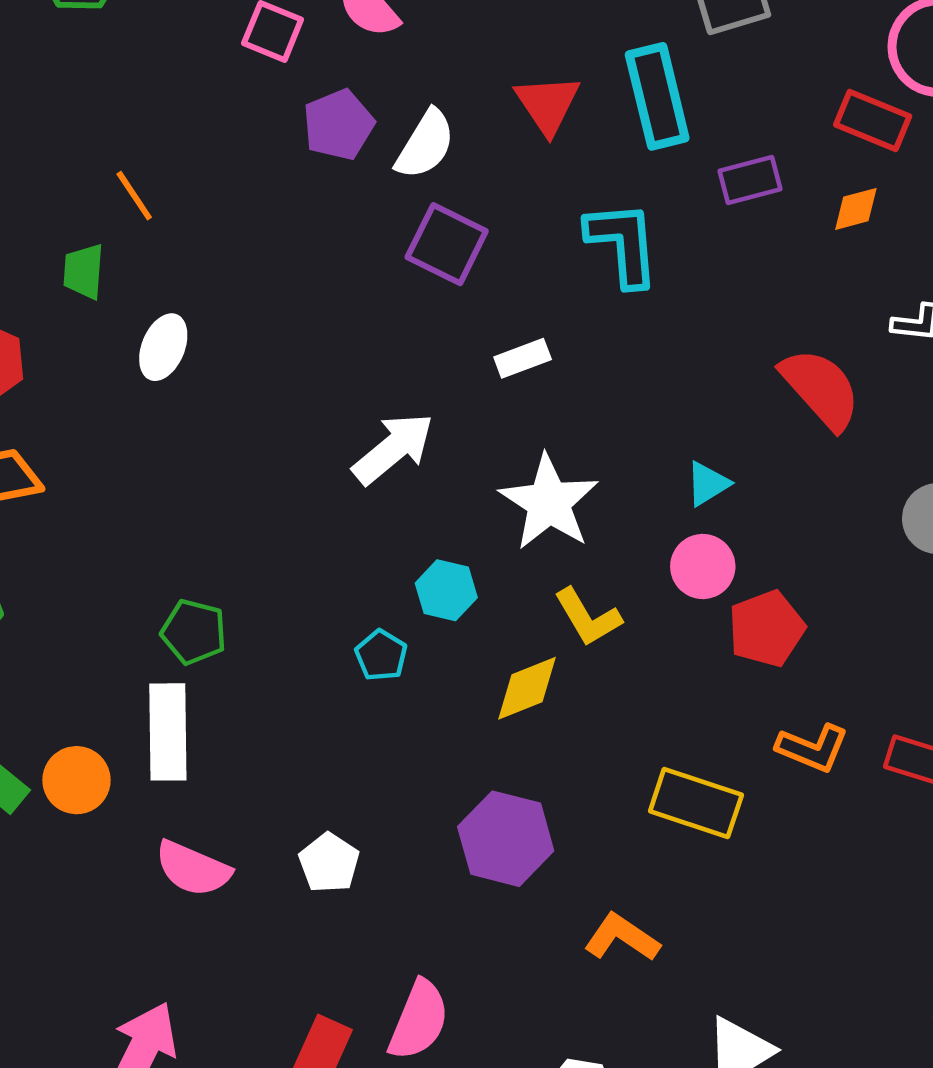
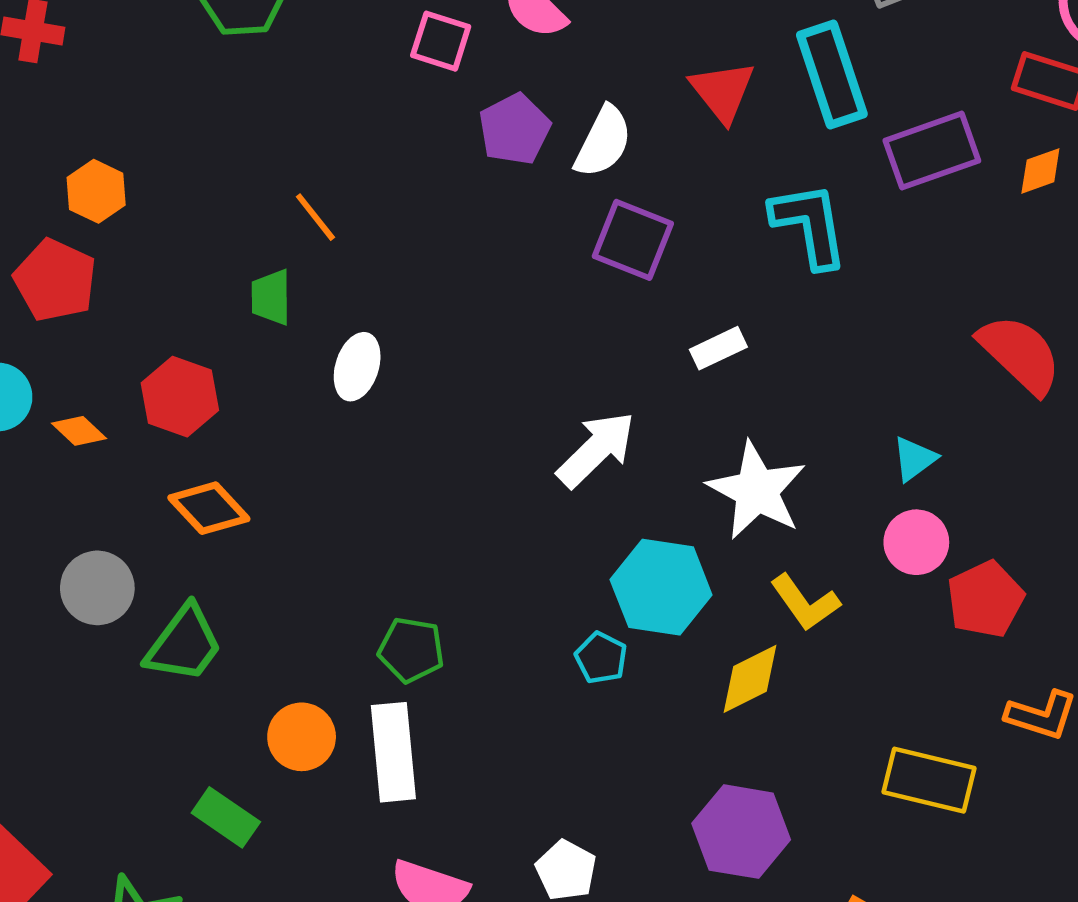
purple rectangle: (750, 180) -> (932, 151), size x1.5
cyan hexagon: (446, 590) -> (661, 587), size x1.6
orange circle: (77, 780) -> (302, 737), moved

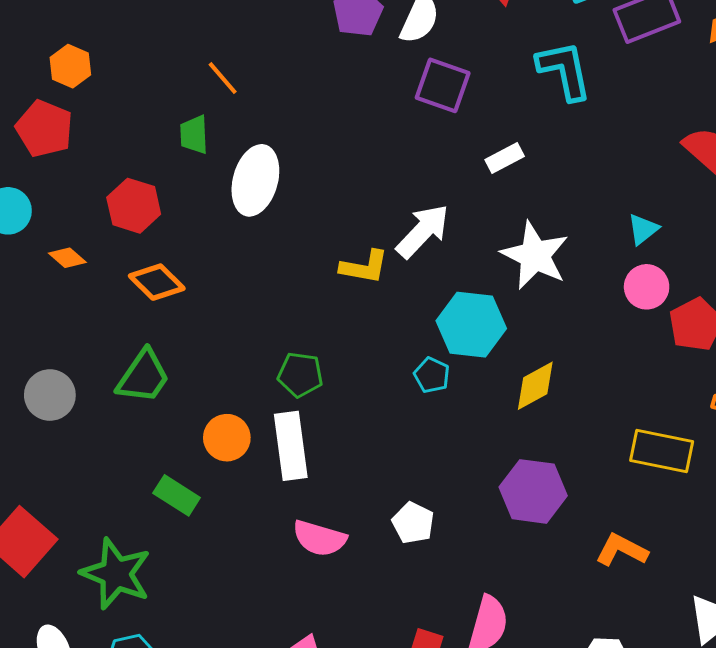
white ellipse: (357, 367) -> (255, 180), size x1.5
orange diamond: (79, 431) -> (67, 258), moved
gray circle: (97, 588) -> (50, 395), moved
yellow L-shape: (805, 603) -> (364, 267), moved, turned -42

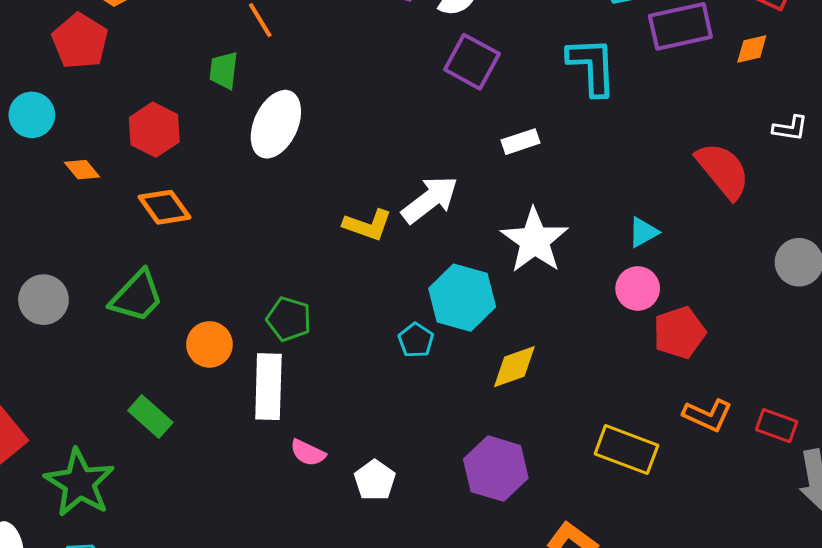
orange circle: (227, 438) -> (209, 344), moved
pink semicircle: (319, 538) -> (308, 453), moved, size x0.7

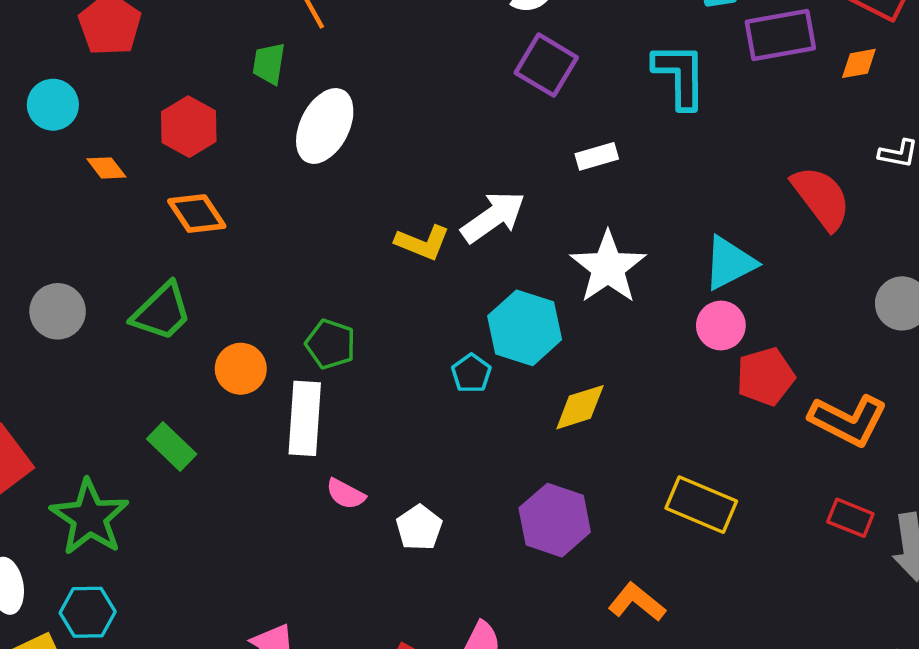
cyan triangle: (643, 232) -> (730, 263), size x1.6
orange L-shape: (707, 415) -> (848, 420), moved, size x1.4
red rectangle: (777, 426) -> (850, 518), moved

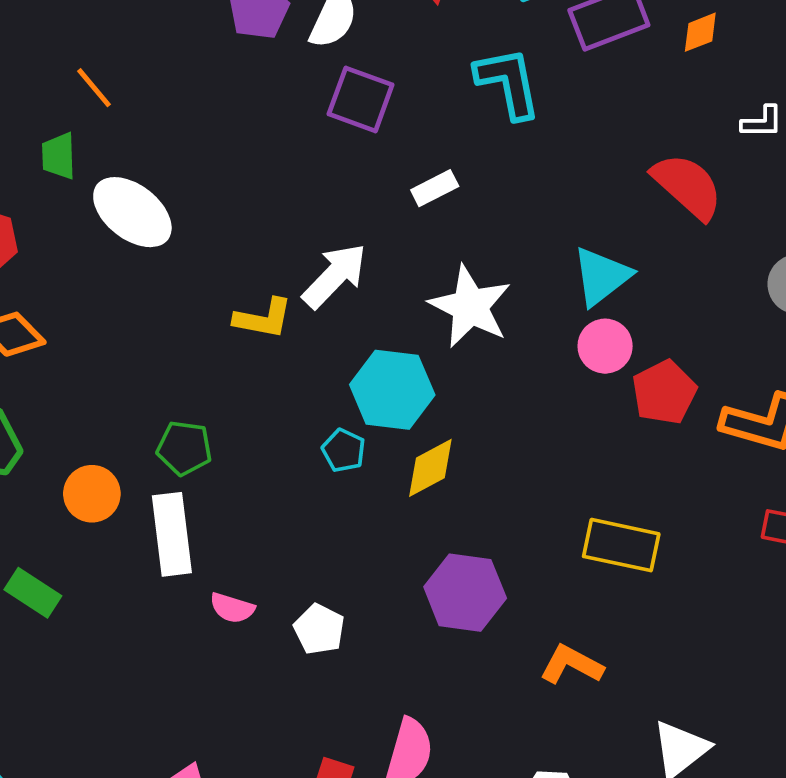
white ellipse: (325, 126) -> (132, 212), turned -68
yellow diamond: (580, 407) -> (430, 468), moved

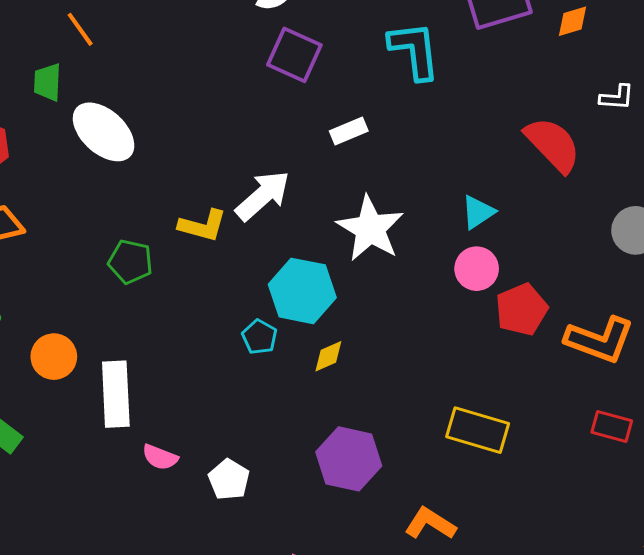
cyan triangle: (601, 276) -> (478, 212), size x0.7
green pentagon: (184, 448) -> (130, 262), moved
yellow diamond: (430, 468) -> (328, 356), size x0.7

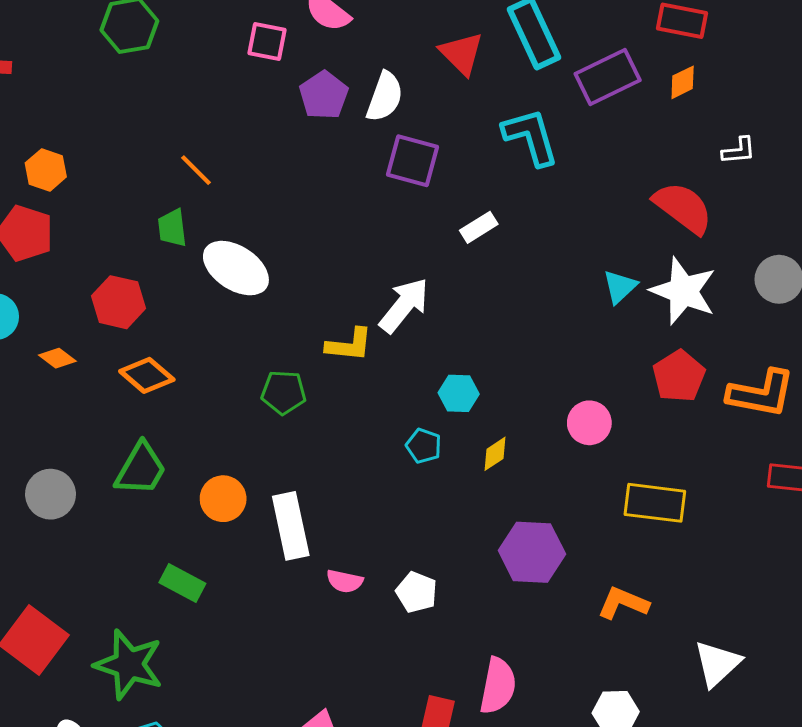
white star: (370, 229) -> (683, 291), moved
pink circle: (477, 269) -> (589, 423), moved
cyan hexagon: (302, 291) -> (459, 393), size x0.6

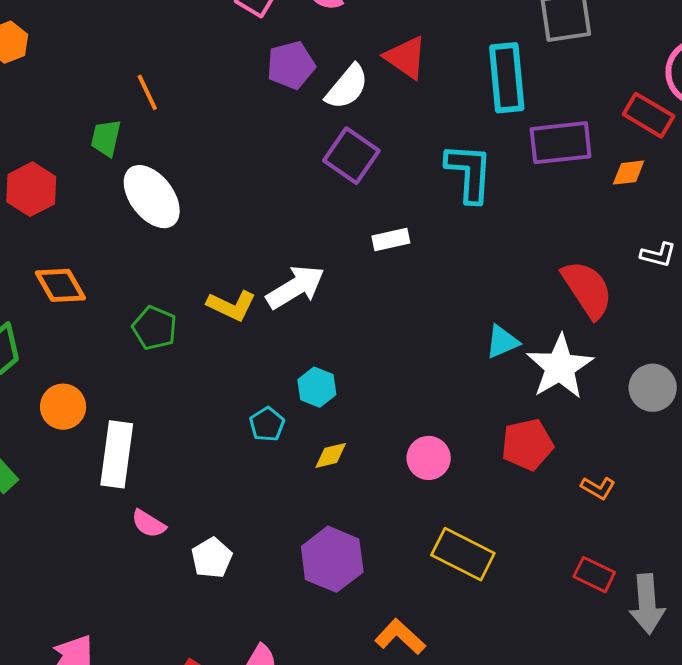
red triangle: (461, 53) -> (406, 57), moved, turned -30
orange diamond: (147, 375) -> (60, 285), moved
orange L-shape: (761, 394) -> (598, 488), size x0.5

